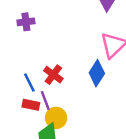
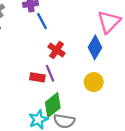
blue line: (29, 82) -> (42, 21), moved
yellow circle: (56, 118) -> (94, 82), moved

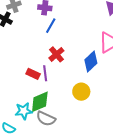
blue line: (42, 21) -> (51, 26), turned 42

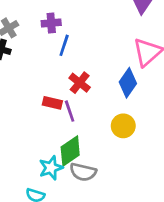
red rectangle: (33, 74) -> (52, 103), moved

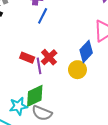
red cross: (80, 83) -> (49, 57), moved
yellow circle: (123, 126) -> (77, 70), moved

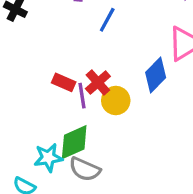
blue line: (43, 16) -> (107, 20), moved
yellow circle: (77, 70) -> (116, 100), moved

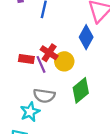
green diamond: (74, 142) -> (81, 90), moved
gray semicircle: (85, 169) -> (44, 96), moved

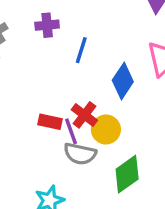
blue diamond: (86, 37) -> (123, 81), moved
gray semicircle: (44, 96) -> (80, 154), moved

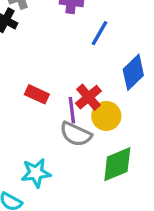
red rectangle: (50, 122) -> (37, 94), moved

